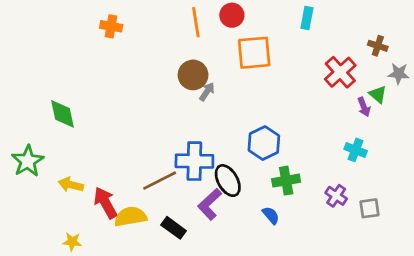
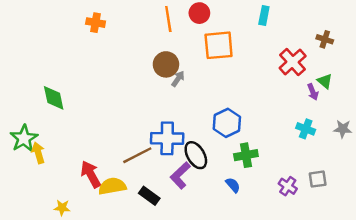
gray star: (399, 74) -> (343, 129), moved
yellow arrow: (71, 185) -> (38, 153), moved, turned 60
purple cross: (336, 196) -> (288, 186), moved

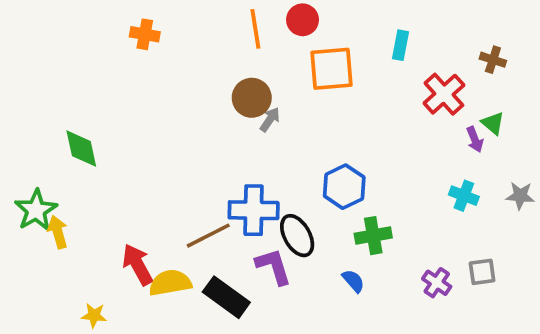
cyan rectangle: (264, 15) -> (400, 45), moved
purple L-shape: (180, 175) -> (273, 266), turned 116
black rectangle: (149, 196) -> (226, 297), size x1.4

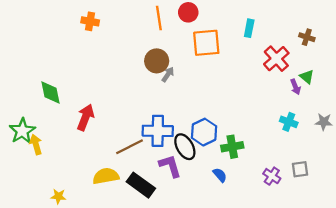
blue hexagon: (344, 187) -> (204, 132), moved
red arrow: (137, 265) -> (85, 117), moved, turned 50

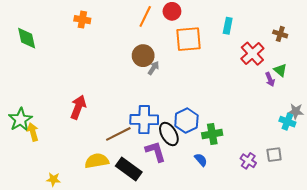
orange line: (159, 18) -> (145, 16), turned 35
green diamond: (50, 93) -> (27, 38), moved
cyan cross: (289, 122) -> (287, 122), moved

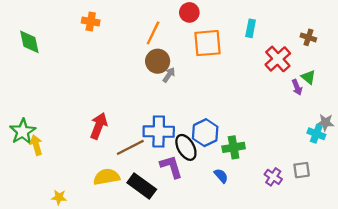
orange line: (145, 16) -> (153, 33), moved
red arrow: (78, 107) -> (99, 126), moved

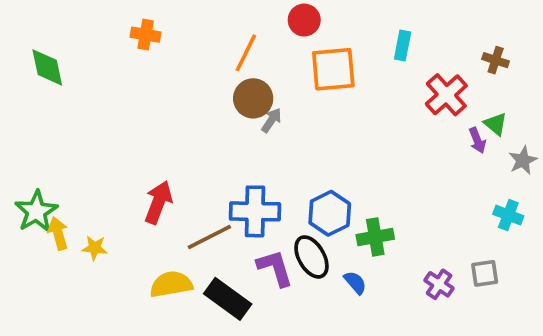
gray star: (325, 122) -> (523, 160), moved, turned -30
black ellipse: (186, 147) -> (311, 257), moved
yellow star: (59, 197) -> (95, 248), moved

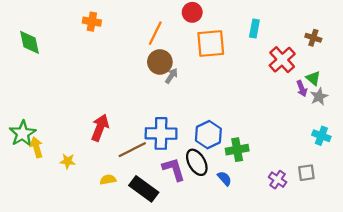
gray star: (523, 160) -> (319, 97), moved
yellow star: (95, 248) -> (68, 161), moved
yellow semicircle: (171, 284) -> (108, 180), size x0.6

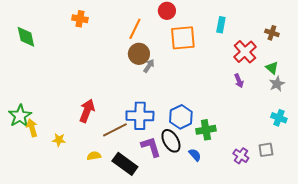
purple arrow: (302, 88) -> (239, 81), moved

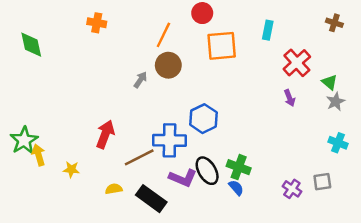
brown cross: (272, 33) -> (334, 23), moved
gray arrow: (149, 66) -> (140, 80), moved
blue hexagon: (181, 117) -> (203, 119), moved
green cross: (206, 130) -> (239, 167), moved, turned 30
purple L-shape: (151, 147) -> (183, 178), turned 130

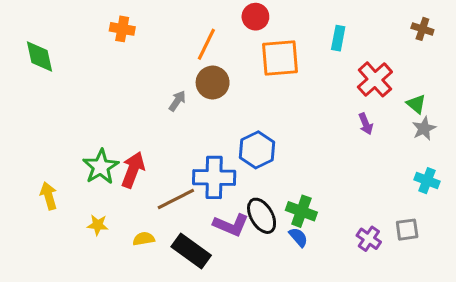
green star: (24, 140) -> (101, 167), moved
yellow star: (71, 169) -> (98, 225), moved

